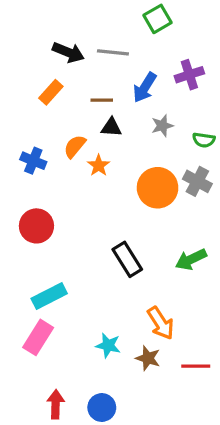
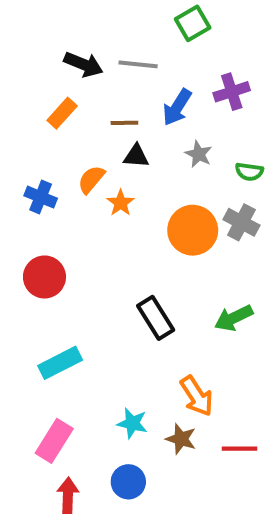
gray star: (162, 126) -> (199, 154), turned -30
pink rectangle: (38, 337) -> (54, 441), moved
blue circle: (102, 408) -> (128, 482), moved

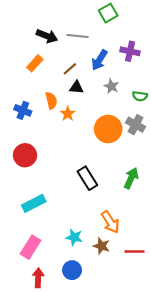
purple cross: (232, 92) -> (130, 51), turned 30
brown line: (124, 123) -> (70, 69), turned -40
orange semicircle: (91, 179) -> (51, 101), turned 126
green arrow: (234, 318) -> (131, 178), turned 140

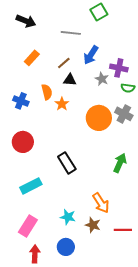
black arrow: (47, 36) -> (26, 21), moved
purple cross: (130, 51) -> (119, 68), moved
black rectangle: (87, 178) -> (67, 163), moved

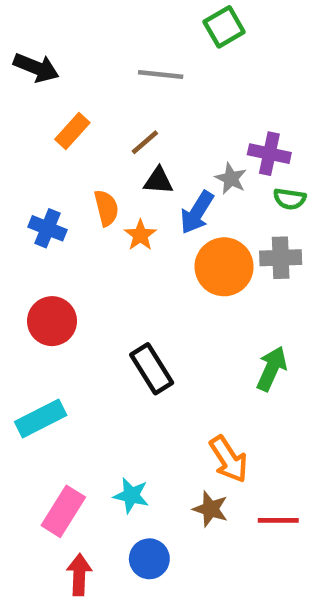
black arrow: (26, 21) -> (36, 68), moved
blue arrow: (91, 55) -> (197, 212), moved
gray cross: (124, 114) -> (281, 258), turned -30
cyan rectangle: (31, 186) -> (41, 418), moved
cyan star: (68, 217) -> (131, 495), moved

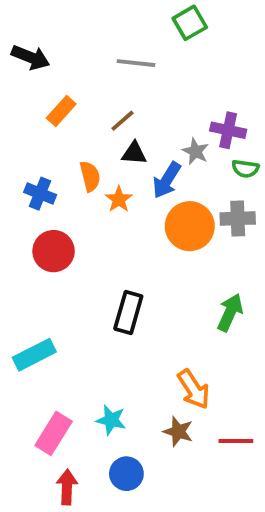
red circle: (52, 321) -> (54, 251), moved
black rectangle: (152, 369) -> (128, 312), turned 48

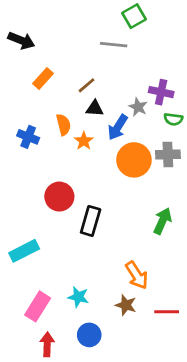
gray line: (136, 63) -> (114, 45), moved
red circle: (54, 251) -> (59, 197), moved

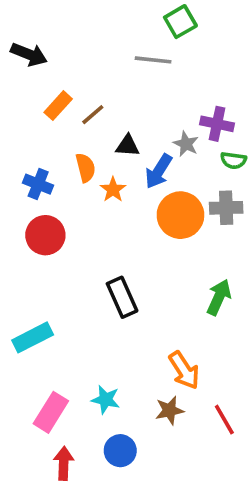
brown line: (86, 85) -> (93, 115), moved
red circle: (59, 197) -> (45, 235), moved
black rectangle: (91, 221) -> (122, 297), turned -40
brown star: (126, 305) -> (170, 410), turned -30
red line: (167, 312) -> (224, 420), turned 60

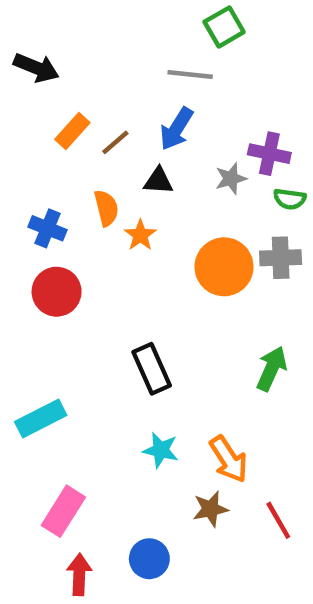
gray star: (186, 144) -> (231, 179), turned 30
blue arrow: (159, 171) -> (177, 129), moved
cyan star: (106, 400) -> (161, 450), moved

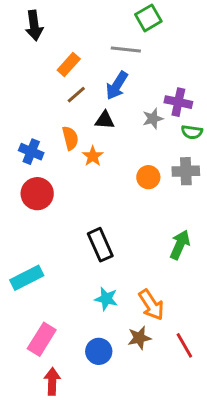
black arrow: (36, 68) -> (34, 25), moved, turned 60
orange rectangle: (72, 131) -> (69, 65), moved
orange circle: (224, 267) -> (148, 177), size x0.6
blue circle: (149, 559) -> (99, 351), moved

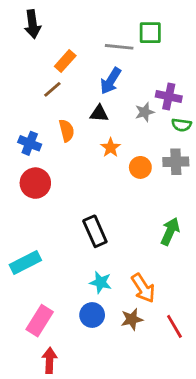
green square: (148, 18) -> (150, 33), moved, turned 30
brown line: (76, 95) -> (52, 89), moved
orange star: (93, 156) -> (111, 148), moved
blue circle: (99, 351) -> (92, 315), moved

